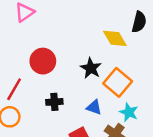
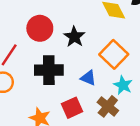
black star: (91, 68) -> (74, 37), moved
black cross: (54, 102) -> (49, 70), size x1.6

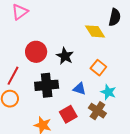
orange square: (114, 54) -> (98, 68), size x0.7

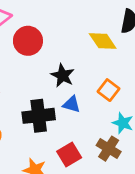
red circle: (36, 52) -> (28, 41), moved
blue triangle: (79, 89) -> (72, 104), moved

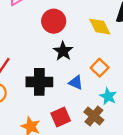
red circle: (28, 41) -> (54, 21), moved
blue triangle: (72, 104) -> (76, 83), moved

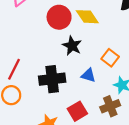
yellow diamond: (100, 27) -> (87, 17), moved
brown cross: (94, 116) -> (110, 106), turned 36

